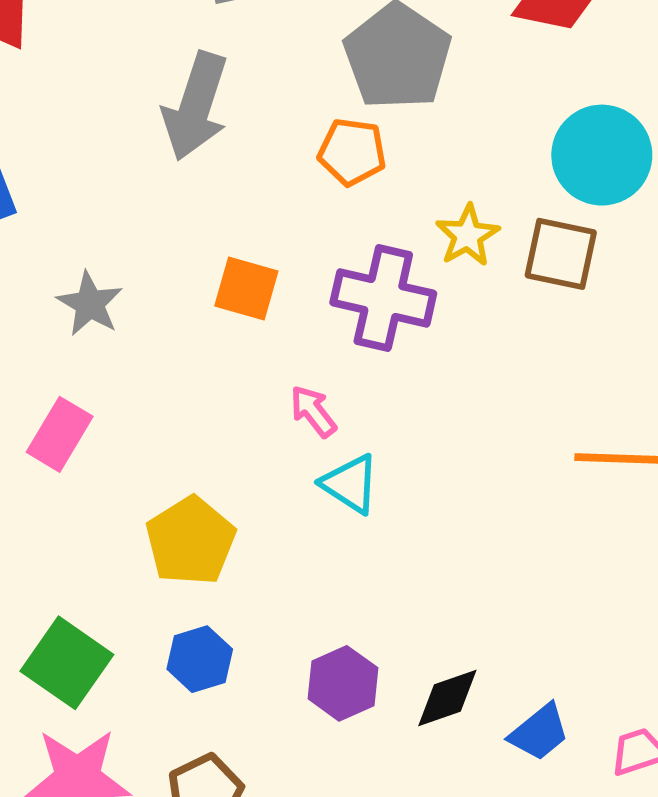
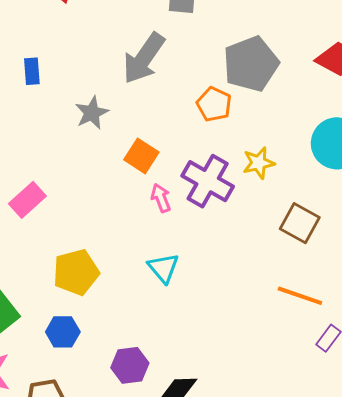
brown square: (561, 254) -> (300, 223), moved
gray star: (90, 304) -> (92, 113), moved
pink arrow: (313, 411) -> (161, 198), moved

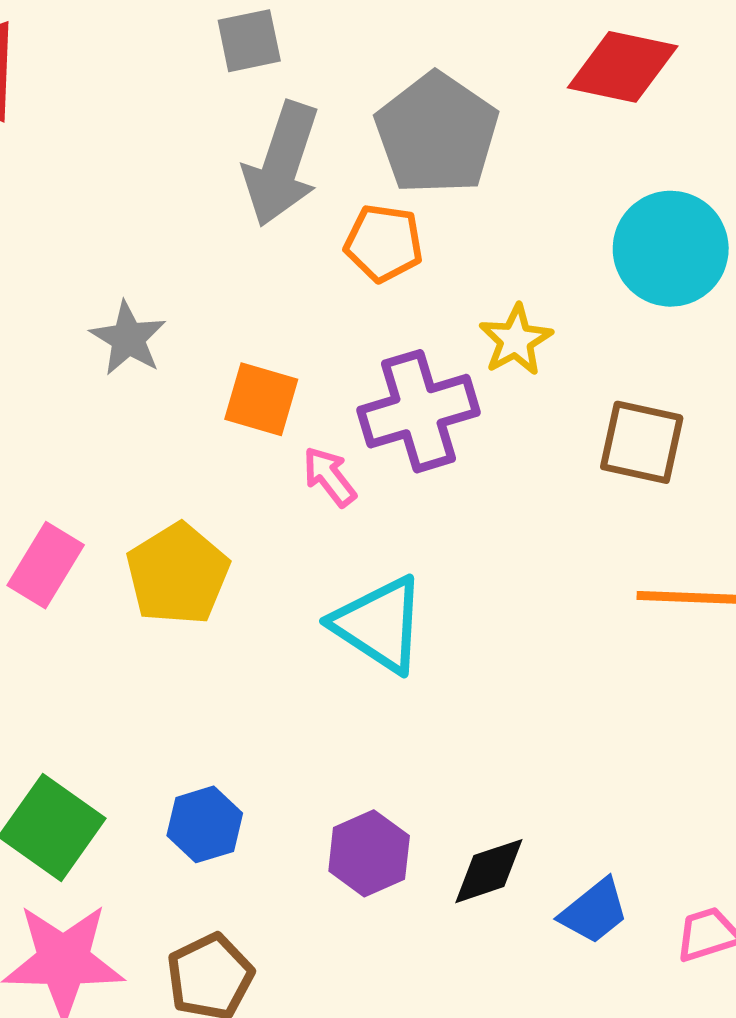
gray arrow: (144, 58) -> (282, 164), moved
purple cross: (208, 181) -> (418, 411), turned -30
cyan triangle: (163, 268) -> (379, 624), size x1.4
yellow pentagon: (76, 272) -> (178, 574), moved

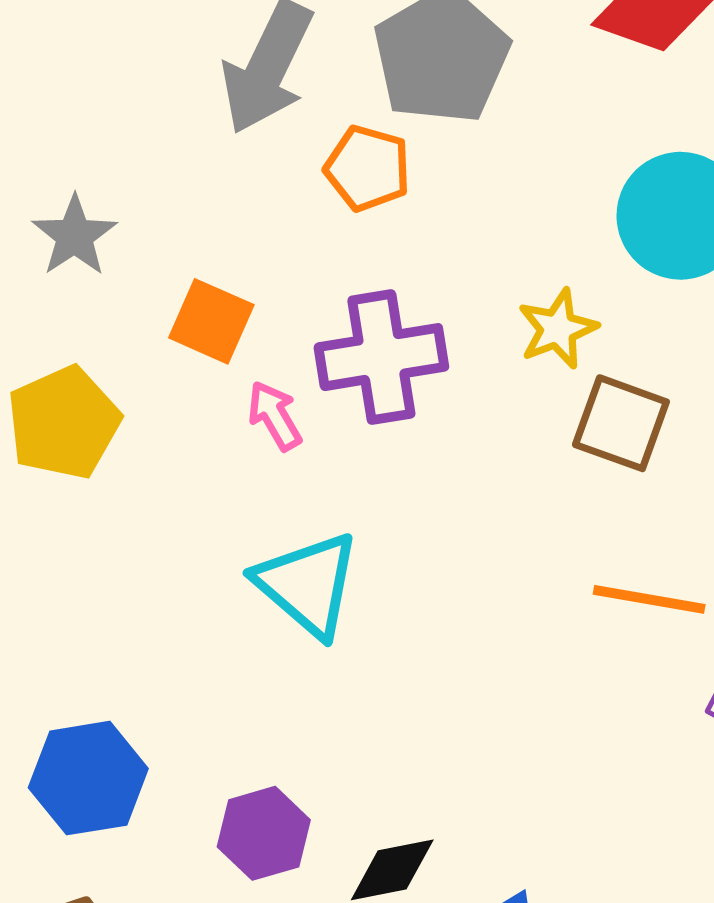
yellow star: (516, 340) -> (558, 329), moved
yellow pentagon: (178, 574) -> (64, 423), moved
blue hexagon: (205, 824) -> (88, 778), size x1.4

